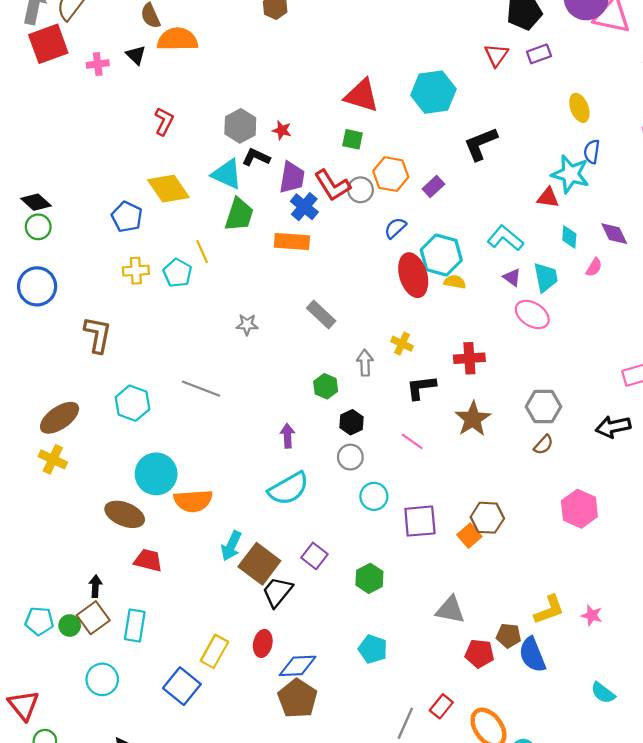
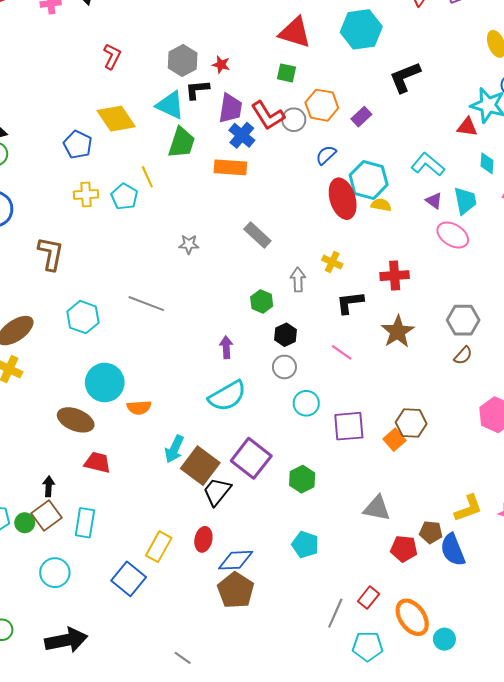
black L-shape: (256, 157) -> (197, 90), turned -30
orange semicircle: (193, 501) -> (139, 407), size x0.7
purple square: (314, 556) -> (251, 458), size x1.6

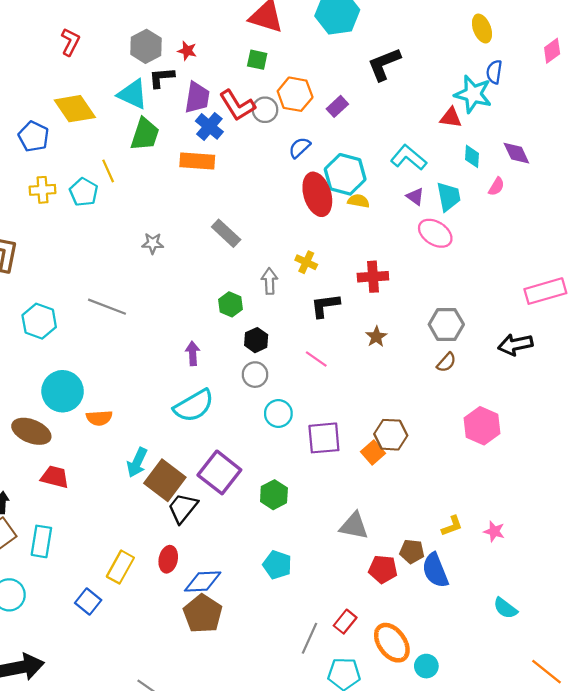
brown star: (398, 332) -> (376, 337), size x0.6
yellow L-shape: (468, 508) -> (452, 526), size x0.7
blue square: (129, 579) -> (88, 602), size x0.7

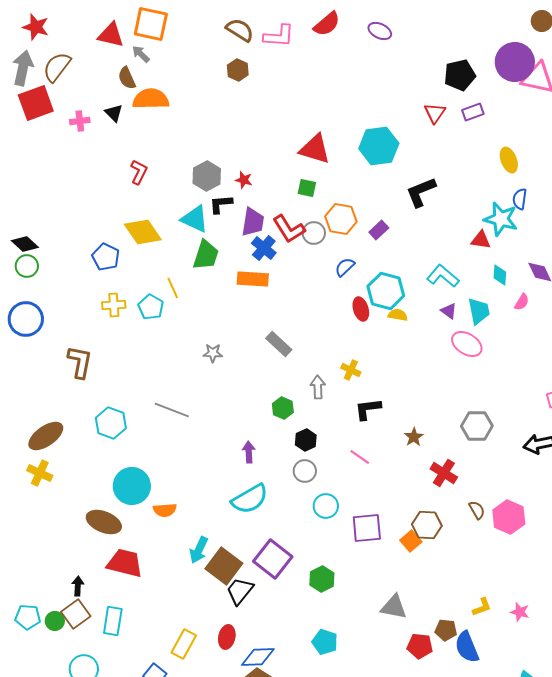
red ellipse: (317, 194) -> (361, 309), size x0.6
red cross: (373, 277) -> (444, 473), moved, turned 36
brown semicircle: (446, 362) -> (477, 510), moved, turned -72
red trapezoid: (55, 477) -> (125, 563), size x1.4

